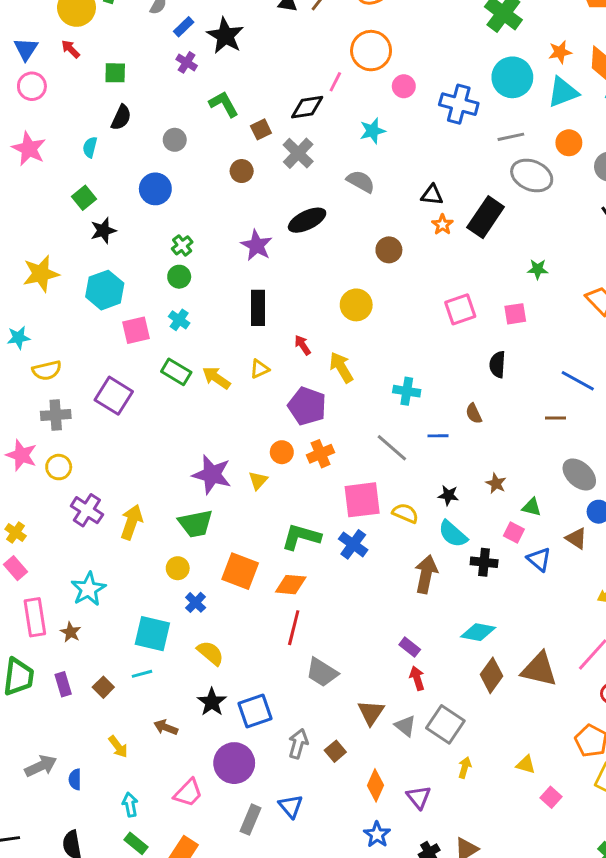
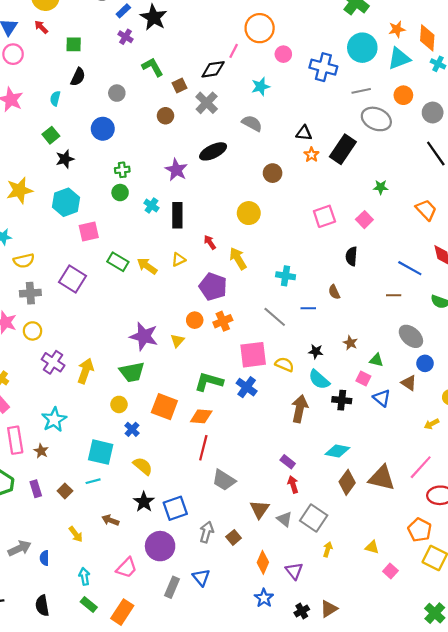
green cross: (182, 245) -> (122, 170), turned 32
pink square: (515, 314) -> (364, 220), turned -35
cyan cross: (179, 320) -> (151, 206), moved

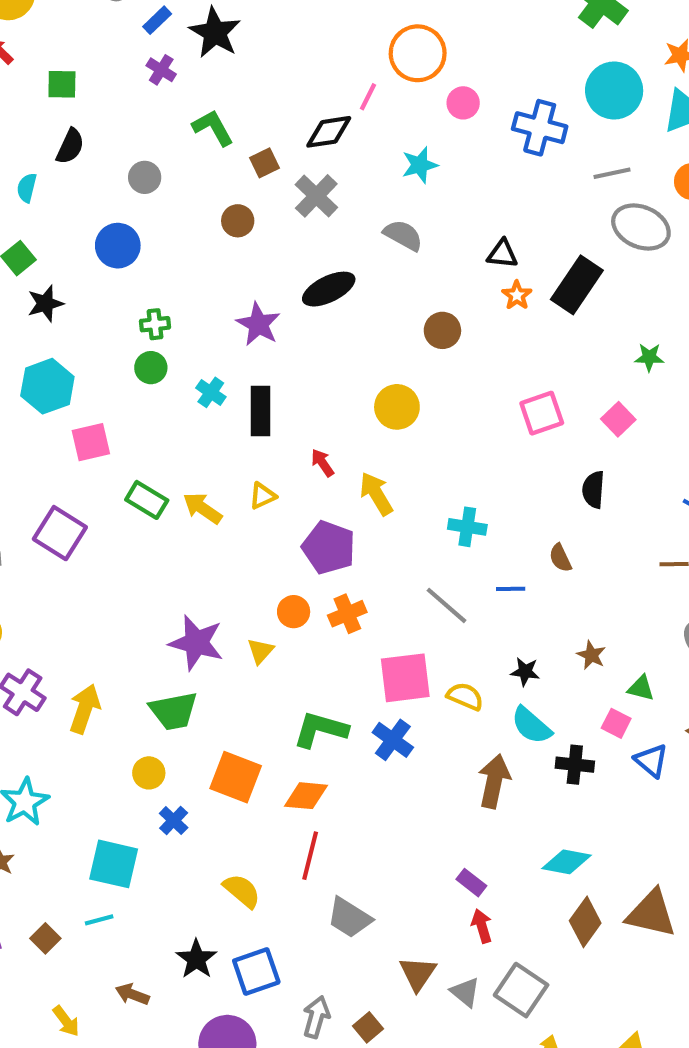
yellow semicircle: (143, 466) -> (242, 891), moved

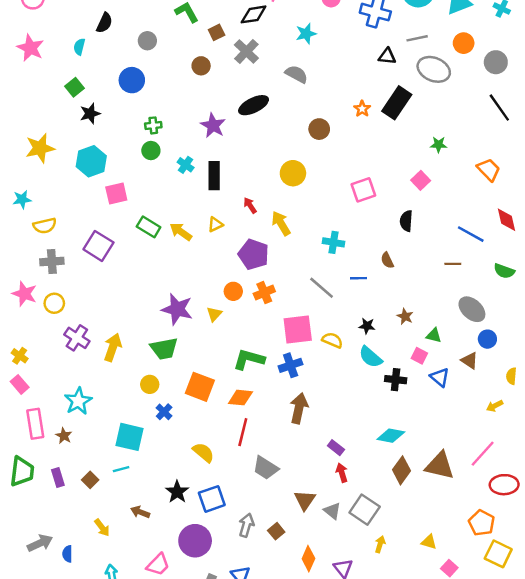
black triangle: (502, 254) -> (387, 56), moved
pink square: (542, 413) -> (363, 190), moved
blue cross: (393, 740) -> (291, 365), turned 35
brown arrow: (494, 781) -> (299, 408), moved

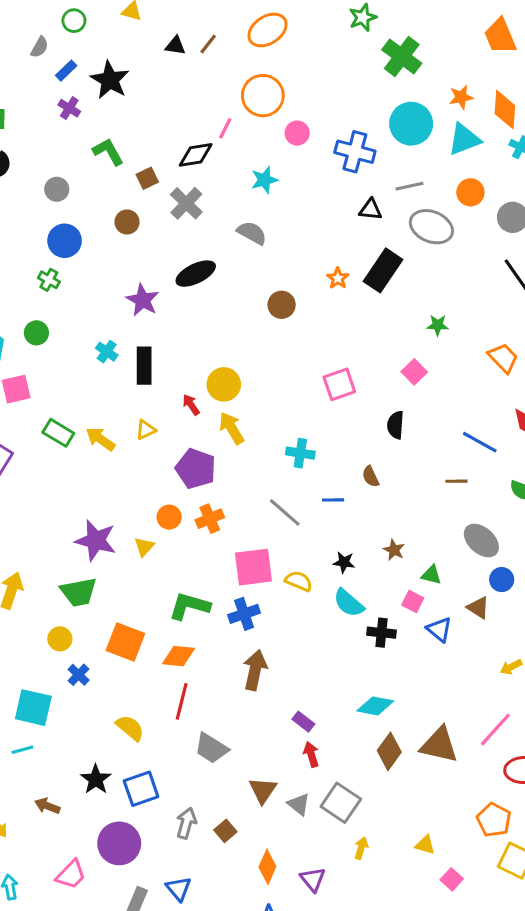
blue circle: (132, 80) -> (65, 241), moved
green cross: (153, 125) -> (49, 280), moved, turned 35
green circle: (151, 151) -> (36, 333), moved
yellow circle: (293, 173) -> (224, 384), moved

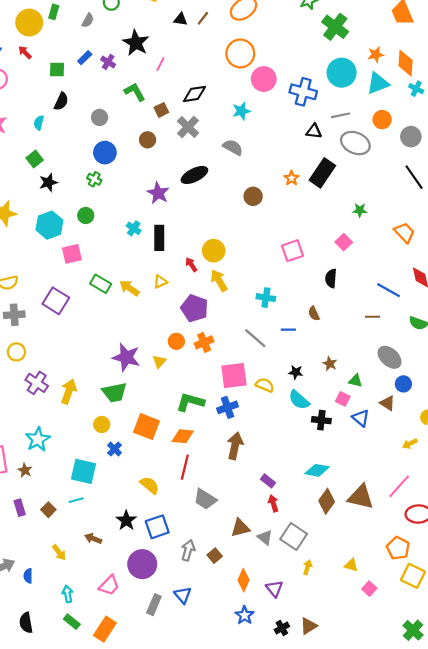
blue rectangle: (66, 71) -> (85, 58), moved
pink line: (225, 128) -> (160, 64), moved
pink circle: (297, 133) -> (264, 79), size x1.5
brown triangle: (263, 790) -> (240, 528), turned 42

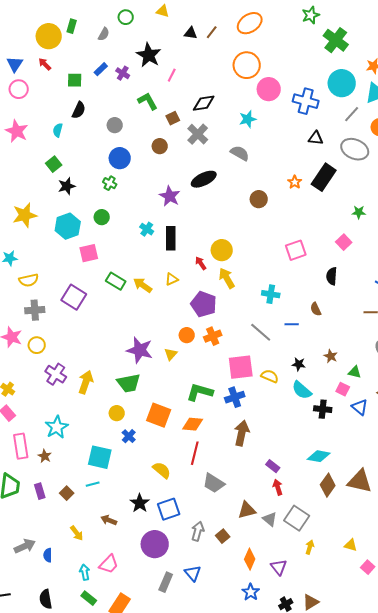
gray line: (341, 115) -> (352, 114), moved, turned -36
pink trapezoid: (109, 585) -> (109, 564), moved

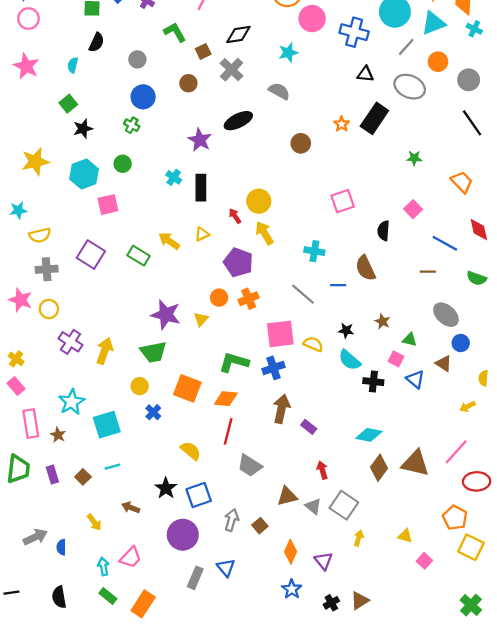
pink square: (344, 242) -> (413, 209), moved
green rectangle: (116, 281) -> (139, 256), moved
brown semicircle: (316, 309) -> (365, 268), size x1.6
cyan square: (100, 457) -> (107, 425), moved, turned -30
purple rectangle: (273, 466) -> (309, 427), moved

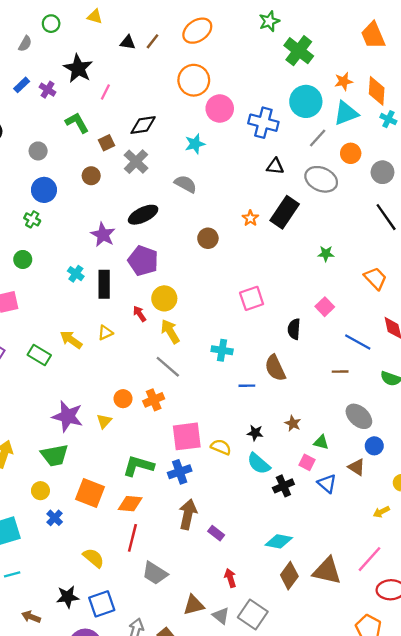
purple pentagon: (238, 262) -> (143, 261), moved
gray line: (303, 294) -> (168, 367), moved
black cross: (373, 382) -> (283, 486), turned -30
black star: (166, 488) -> (68, 597), turned 30

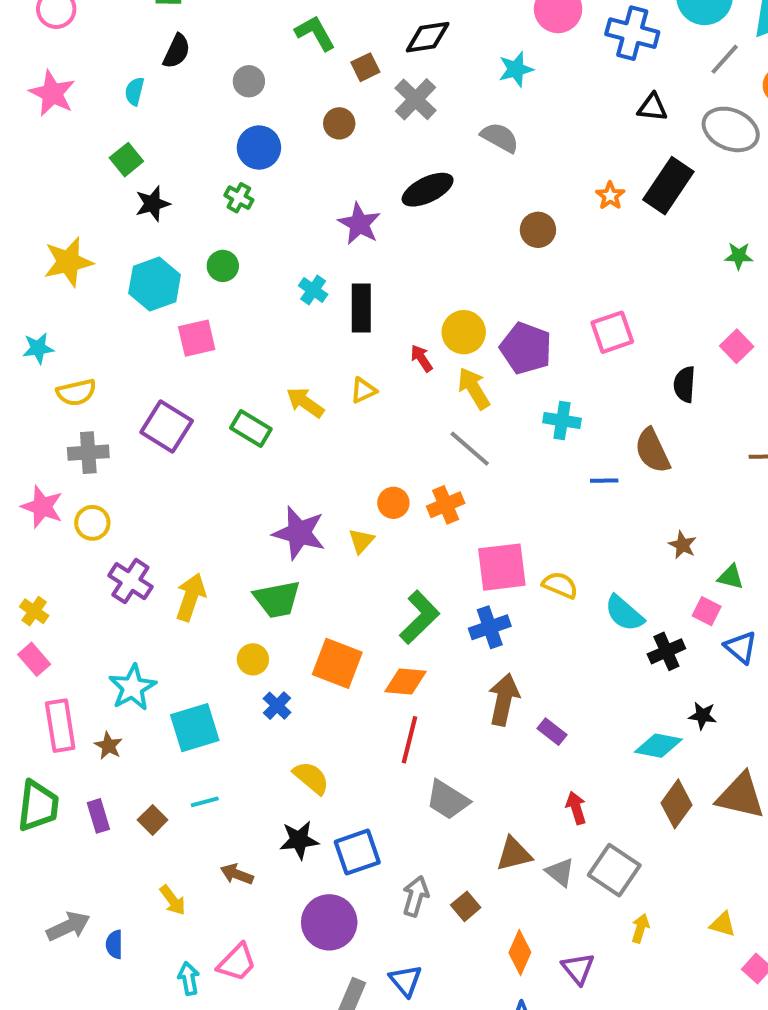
purple pentagon: (143, 261) -> (526, 348), moved
black star: (255, 433) -> (703, 716), moved
green L-shape: (138, 466) -> (420, 617), turned 120
yellow semicircle: (94, 558) -> (311, 778), moved

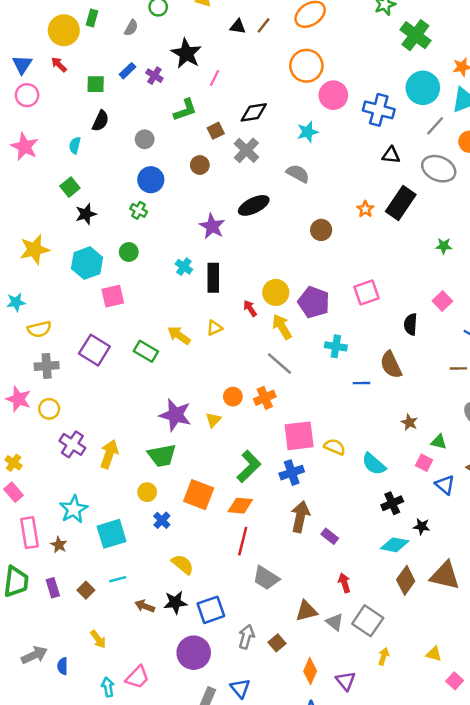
green L-shape: (315, 33) -> (185, 110), turned 100
black cross: (666, 651) -> (392, 503), moved
brown arrow: (237, 874) -> (145, 606), moved

